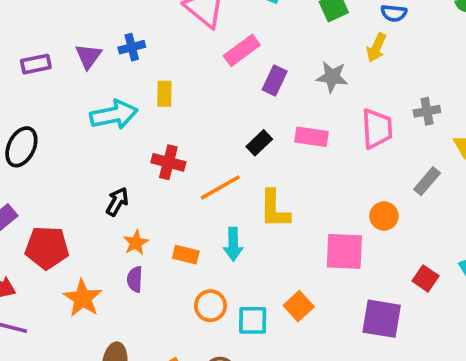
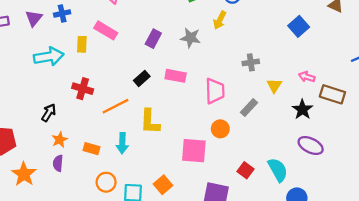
pink rectangle: (242, 50) -> (106, 30), moved, turned 65
pink trapezoid: (377, 129) -> (215, 91), moved

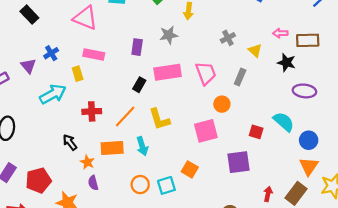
pink rectangle: (176, 76) -> (168, 72), size x1.4
black arrow: (49, 113) -> (70, 142), turned -49
orange rectangle: (92, 149) -> (112, 148), moved, size x1.5

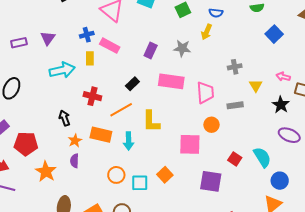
blue cross: (51, 53) -> (87, 35), moved
gray rectangle: (240, 77) -> (235, 105), turned 42
black rectangle: (139, 85) -> (132, 84), moved

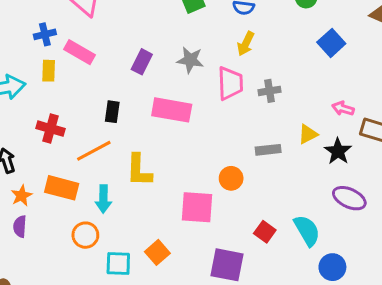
yellow arrow: (207, 32) -> (246, 44), moved
black rectangle: (132, 84) -> (112, 112), turned -40
yellow triangle: (256, 86) -> (308, 134), moved, turned 32
pink trapezoid: (205, 93) -> (230, 83), moved
orange circle: (116, 175) -> (85, 235), moved

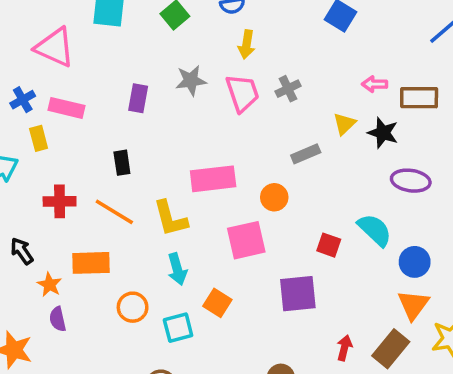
pink rectangle: (172, 110) -> (213, 179), moved
orange line: (94, 151) -> (114, 212), turned 76
cyan arrow: (103, 199) -> (177, 269), moved

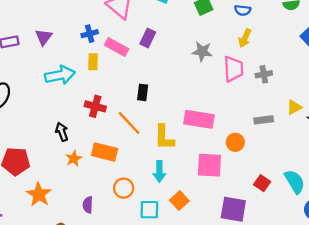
purple rectangle: (138, 98) -> (148, 38), moved
purple semicircle: (58, 319) -> (88, 205), moved

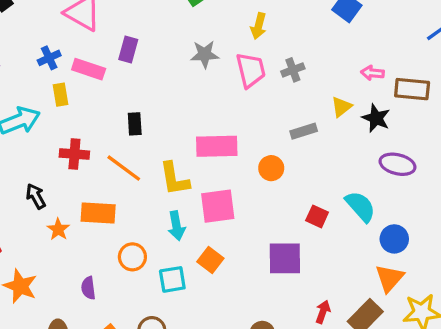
pink square: (209, 165) -> (218, 206), moved

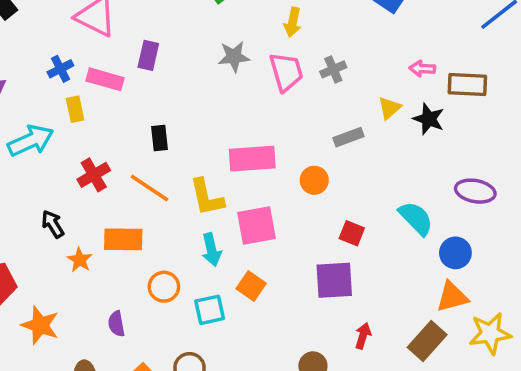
red cross: (74, 154) -> (94, 175), turned -32
purple ellipse: (397, 164) -> (475, 191), moved
red square: (317, 216) -> (352, 233), moved
orange triangle: (389, 278) -> (452, 297), turned 36
red arrow: (323, 312) -> (363, 336), moved

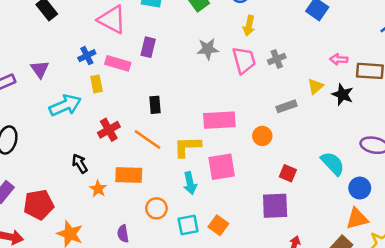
yellow L-shape: (207, 197) -> (187, 147), turned 100
orange square: (251, 286) -> (218, 225), moved

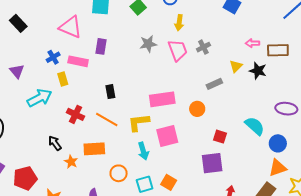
red cross: (109, 130) -> (76, 114), turned -30

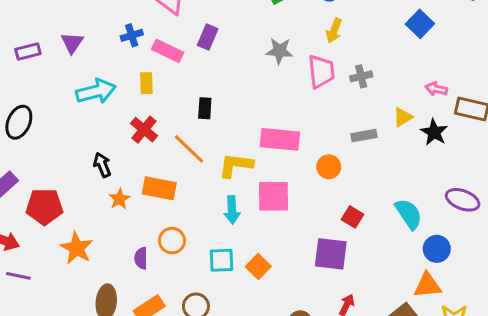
yellow rectangle: (63, 79) -> (146, 83), moved
orange circle: (119, 173) -> (172, 241), moved

